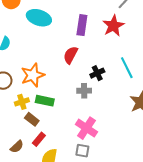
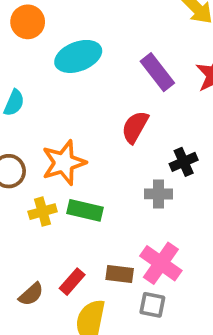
cyan ellipse: (39, 18) -> (78, 56), turned -40
purple rectangle: (82, 25) -> (157, 72), turned -48
brown rectangle: (32, 119) -> (120, 274), moved, turned -32

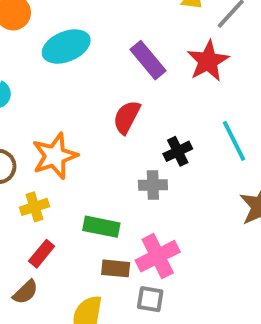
green rectangle: (85, 210) -> (101, 227), moved
pink cross: (161, 263) -> (158, 256), turned 30
red rectangle: (72, 282) -> (42, 254), moved

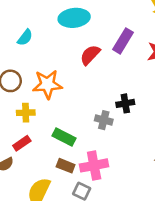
purple rectangle: (148, 60) -> (123, 41), turned 55
red semicircle: (127, 117) -> (90, 55), moved

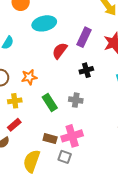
orange star: (47, 84) -> (29, 77), size x0.7
black cross: (125, 103) -> (86, 70), moved
green rectangle: (64, 137) -> (50, 103), moved, turned 36

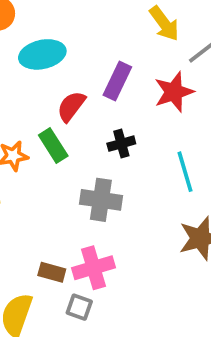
gray cross: (76, 100) -> (101, 200), size x1.5
green rectangle: (50, 103) -> (53, 146), moved

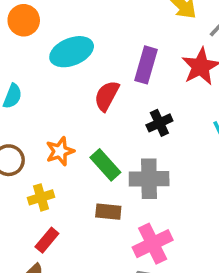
green rectangle: (53, 146) -> (105, 165), moved
brown rectangle: (52, 272) -> (108, 212), moved

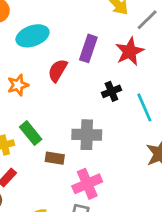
black cross: (159, 123) -> (111, 91), moved
orange star: (60, 151) -> (18, 85), moved
green rectangle: (105, 165) -> (31, 133), moved

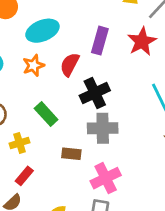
orange star: (18, 85) -> (34, 65), moved
black cross: (111, 91) -> (95, 93), moved, size x1.5
green rectangle: (31, 133) -> (46, 114), moved

